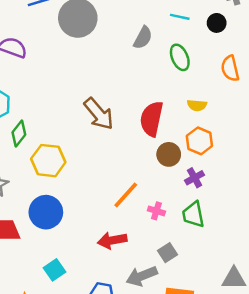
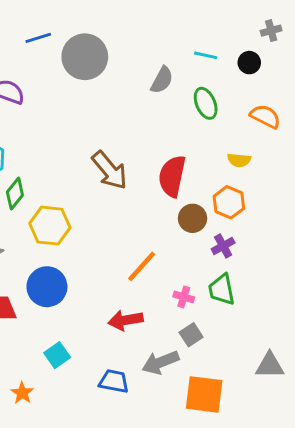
orange semicircle: (230, 68) -> (265, 116), turned 130
yellow semicircle: (197, 105) -> (239, 160), moved
pink cross: (156, 211) -> (184, 297), moved

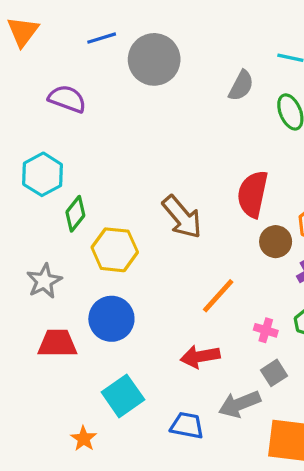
brown arrow: (110, 170) -> (182, 217), moved
cyan square: (57, 355) -> (123, 396), size x1.4

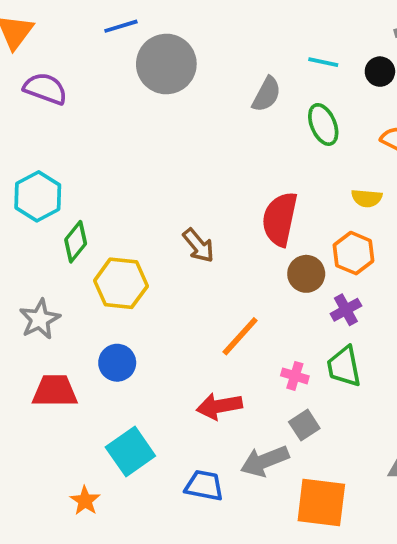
blue line: (102, 38) -> (121, 26), moved
purple semicircle: (67, 99) -> (45, 89), moved
brown arrow: (182, 217) -> (198, 245), size x0.7
blue circle: (111, 319) -> (117, 363), size x0.7

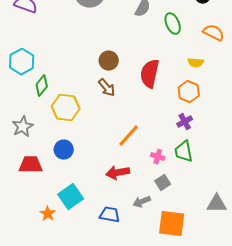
brown circle: (306, 274) -> (109, 61), moved
gray arrow: (265, 461) -> (142, 202), size x0.7
orange star: (85, 501) -> (48, 214), moved

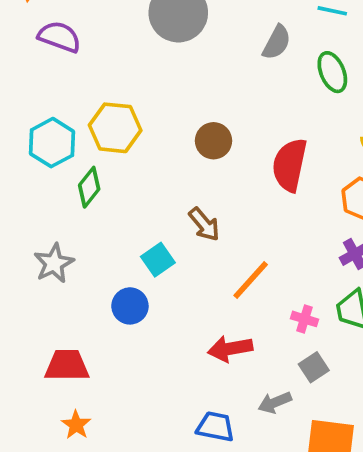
brown arrow: (107, 88) -> (204, 224), moved
yellow hexagon: (66, 108) -> (115, 128), moved
red trapezoid: (31, 165) -> (67, 365), moved
cyan square: (71, 197) -> (158, 260), moved, size x0.7
orange star: (48, 214) -> (76, 425), moved

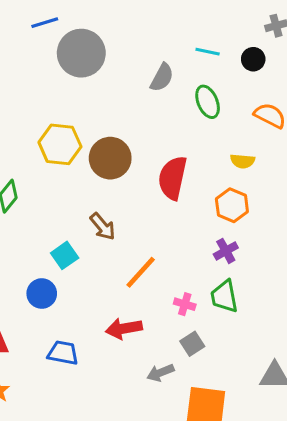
yellow hexagon: (115, 128) -> (60, 144), moved
brown circle: (214, 141) -> (110, 158), size x1.4
blue trapezoid: (215, 427) -> (63, 353), moved

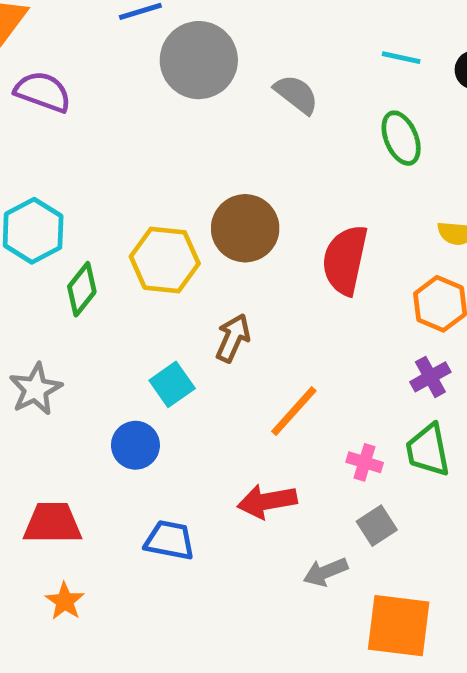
gray semicircle: (162, 77) -> (296, 94), moved, turned -80
yellow hexagon: (60, 144) -> (165, 260), moved
brown arrow: (103, 227) -> (233, 338), turned -116

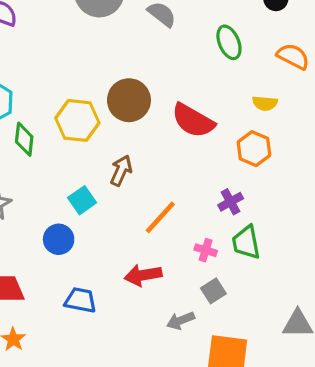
red semicircle: (345, 260) -> (193, 120), turned -72
green diamond: (82, 289) -> (24, 139), turned -32
purple cross: (430, 377) -> (231, 202), moved

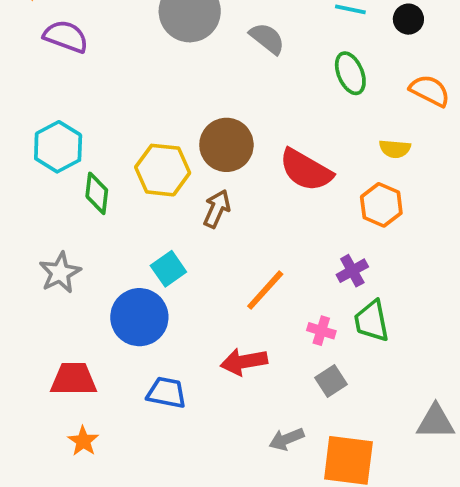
brown arrow: (121, 170) -> (217, 209), moved
blue circle: (59, 239) -> (139, 317), size x1.5
gray arrow: (181, 321) -> (286, 439), moved

